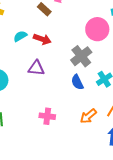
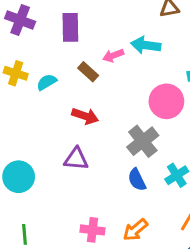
cyan semicircle: (20, 36) -> (47, 82), moved
orange arrow: (88, 116) -> (135, 230), moved

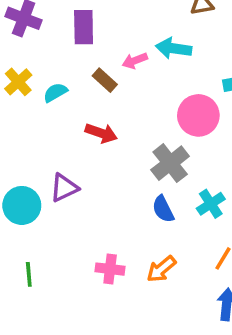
yellow cross: (16, 73) -> (18, 82), turned 30
purple triangle: (76, 159) -> (64, 188), moved, turned -30

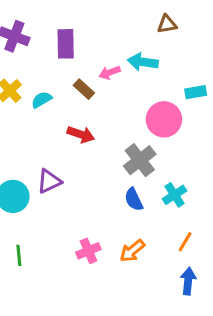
pink cross: (110, 269) -> (88, 251), turned -30

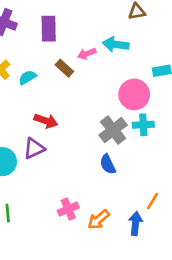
red arrow: (81, 134) -> (46, 121), moved
cyan cross: (175, 195) -> (143, 125), moved, turned 30
orange arrow: (132, 251) -> (99, 220), moved
blue arrow: (188, 281) -> (135, 224), moved

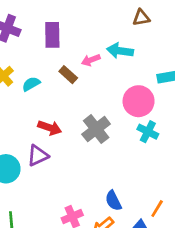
cyan cross: (143, 125) -> (148, 132), turned 30
gray cross: (113, 130) -> (96, 129), moved
blue semicircle: (108, 164) -> (113, 201), moved

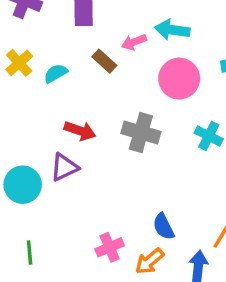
pink circle: (139, 101) -> (179, 79), moved
gray cross: (96, 129) -> (141, 132), turned -36

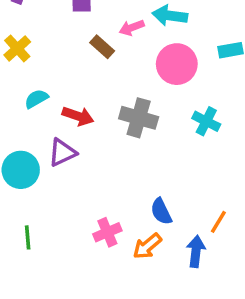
cyan semicircle: (56, 73) -> (36, 99), moved

